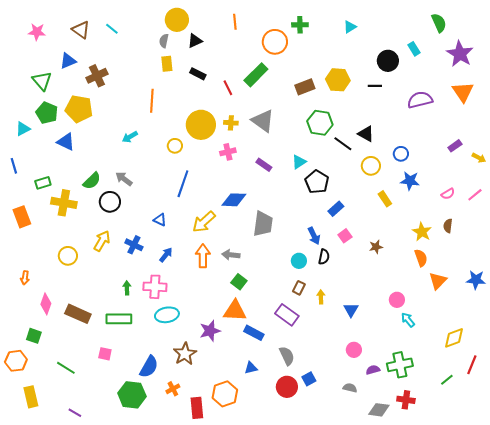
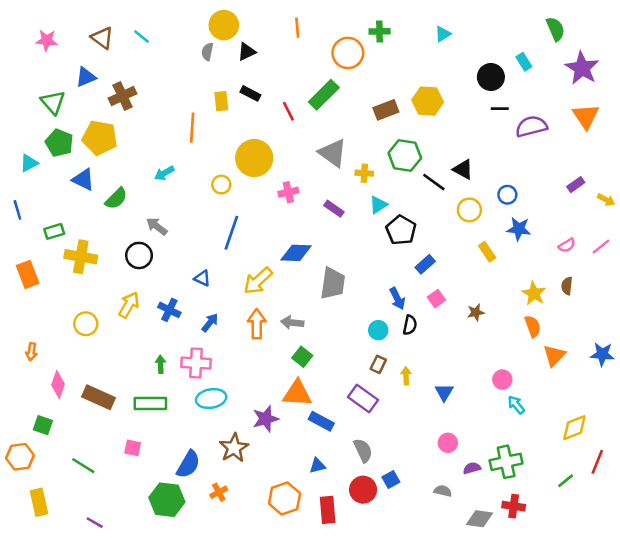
yellow rectangle: (167, 64) -> (221, 101), moved
black line: (375, 86) -> (500, 109), moved
yellow cross: (231, 123) -> (364, 173), moved
green semicircle: (92, 181) -> (116, 199), moved
red rectangle: (197, 408) -> (328, 510), moved

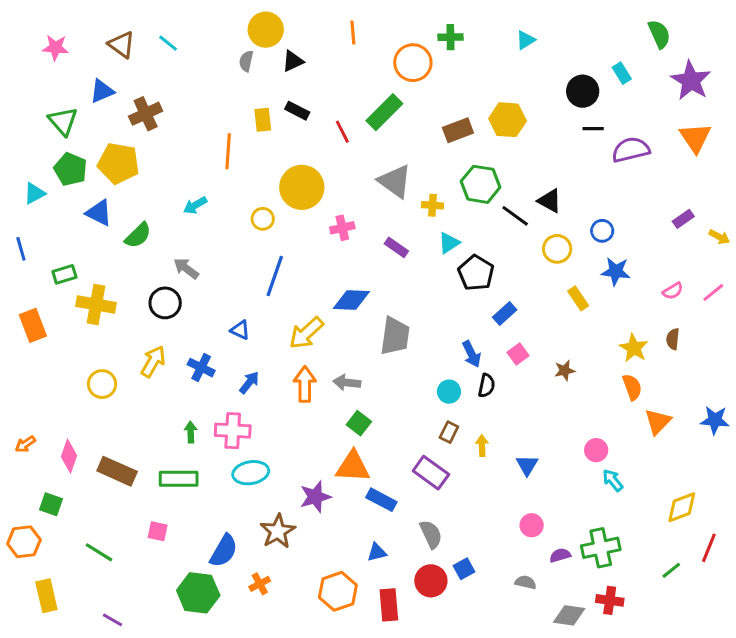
orange arrow: (31, 352) -> (25, 444), moved, turned 48

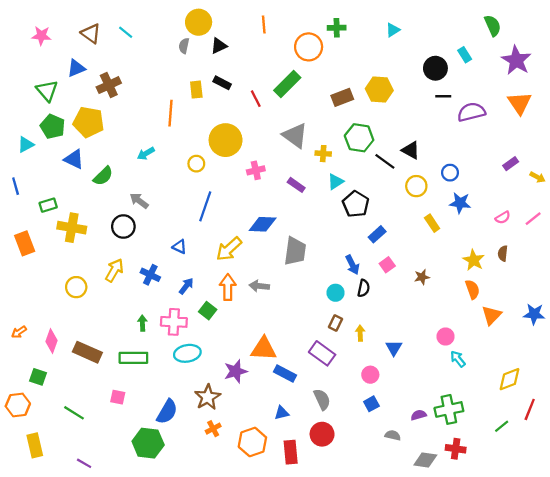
green square: (359, 423) -> (208, 311), moved
pink circle: (532, 525) -> (370, 375), moved
blue square: (464, 569) -> (371, 404), moved
orange cross: (260, 584) -> (213, 429), moved

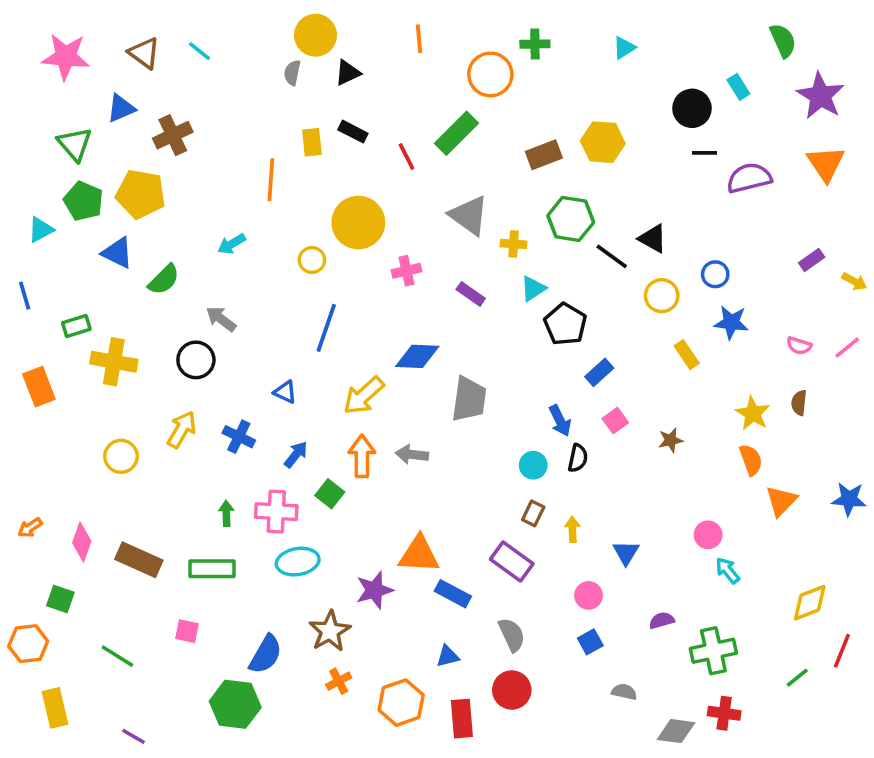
pink star: (41, 36) -> (66, 57), size x1.5
pink semicircle: (503, 218) -> (799, 346), turned 48
purple semicircle: (419, 415) -> (662, 620), moved

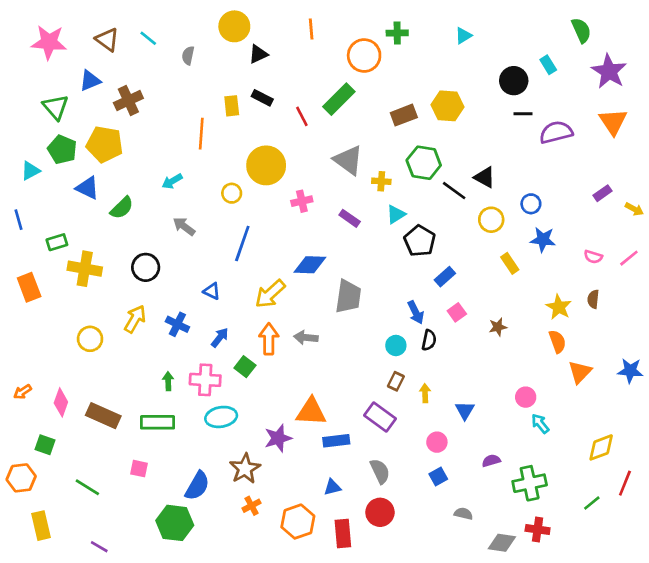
gray semicircle: (292, 73) -> (188, 55), moved
gray arrow: (221, 319) -> (184, 226), moved
blue rectangle: (453, 594) -> (336, 441), turned -35

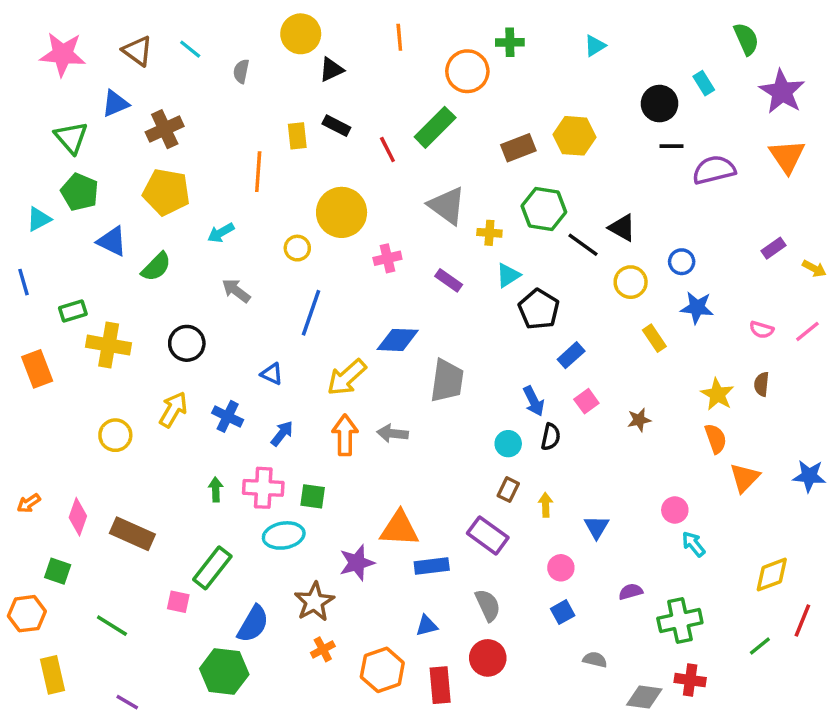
yellow pentagon: (105, 144) -> (166, 192), moved
green square: (245, 367) -> (313, 496), moved, turned -30
green rectangle: (158, 422) -> (212, 568), moved, turned -52

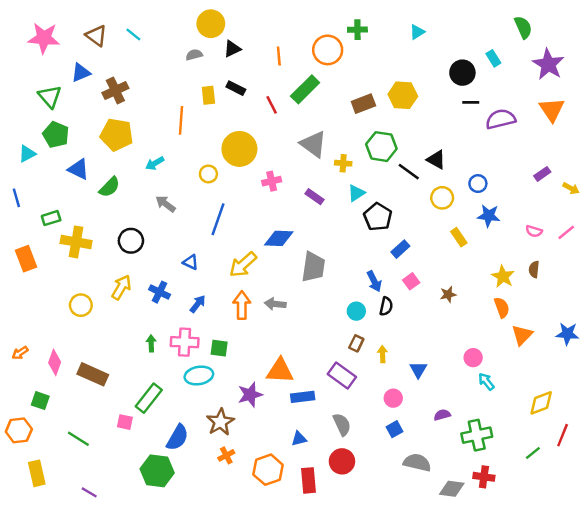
orange line: (399, 37) -> (279, 56), moved
gray semicircle: (241, 71) -> (194, 55), moved, turned 63
gray semicircle: (595, 660) -> (417, 463), size x1.6

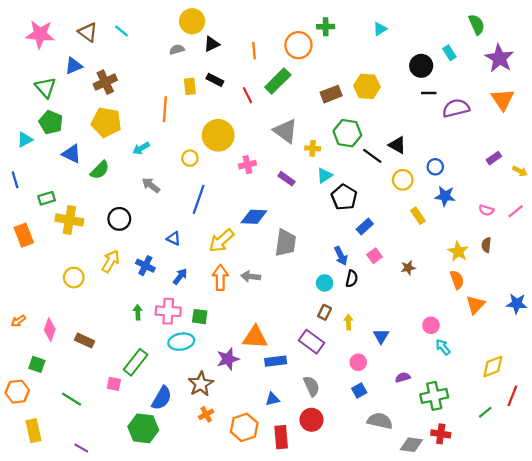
brown rectangle: (93, 374) -> (85, 341), size x0.7

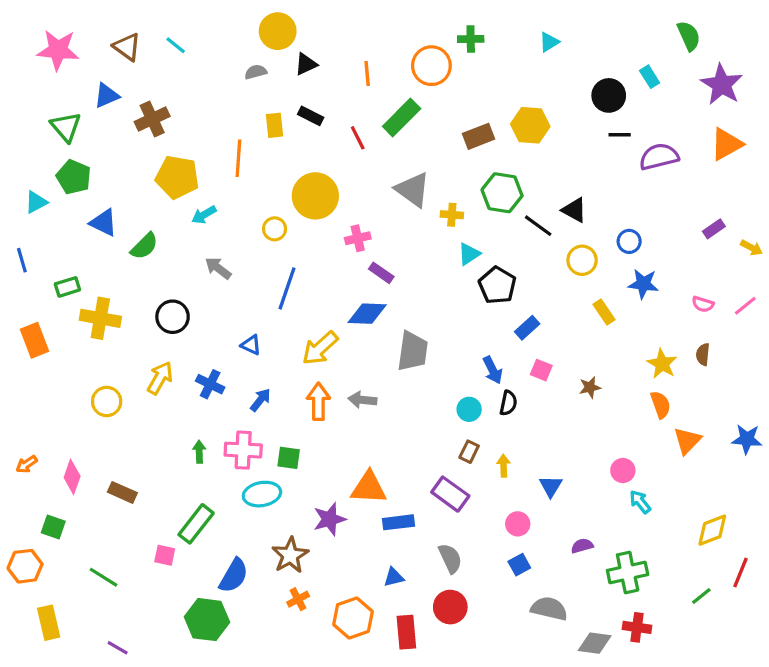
orange triangle: (503, 99) -> (726, 144), turned 35
yellow pentagon: (106, 122) -> (177, 177), moved
purple rectangle: (287, 179) -> (381, 273), moved
pink square: (374, 256) -> (541, 370), turned -32

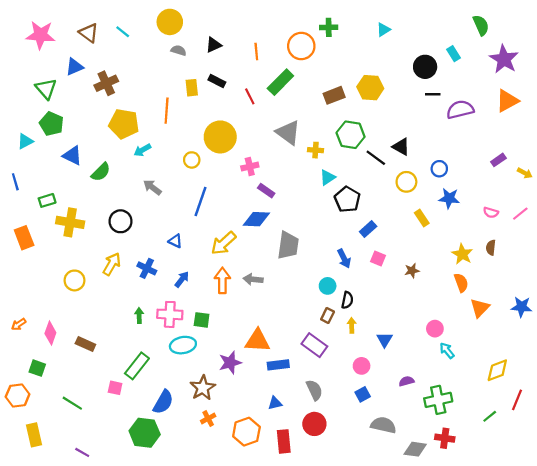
yellow circle: (278, 31) -> (170, 22), moved
gray semicircle: (256, 72) -> (179, 50), turned 32
black semicircle: (508, 403) -> (347, 300), moved

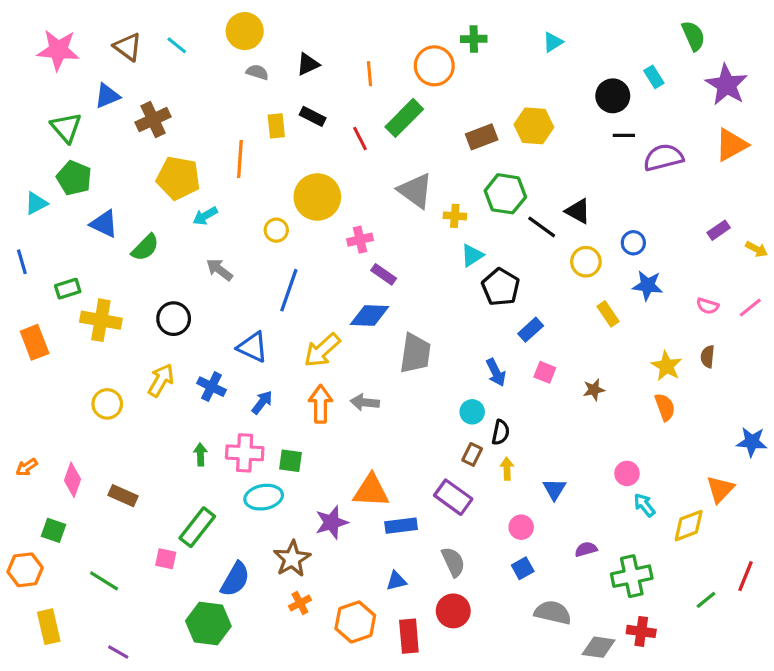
blue triangle: (175, 241) -> (253, 347), size x1.5
orange triangle: (480, 308) -> (720, 489), moved
yellow diamond: (497, 370) -> (689, 526), moved

